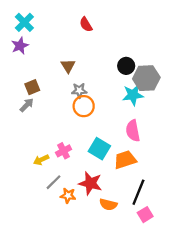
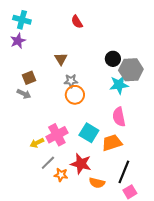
cyan cross: (24, 22) -> (22, 20), turned -30
gray arrow: (27, 105) -> (24, 94), turned 72
pink cross: (64, 151) -> (57, 135), size x1.5

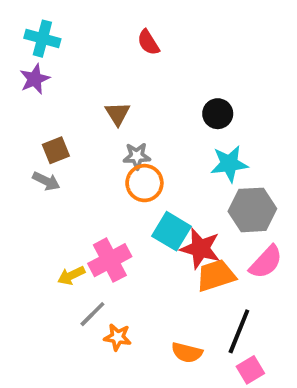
gray hexagon: (131, 70) -> (252, 210), moved
pink semicircle: (119, 117) -> (266, 262), moved, turned -126
cyan square: (89, 133) -> (171, 231), moved
red star: (81, 164) -> (200, 249), moved

